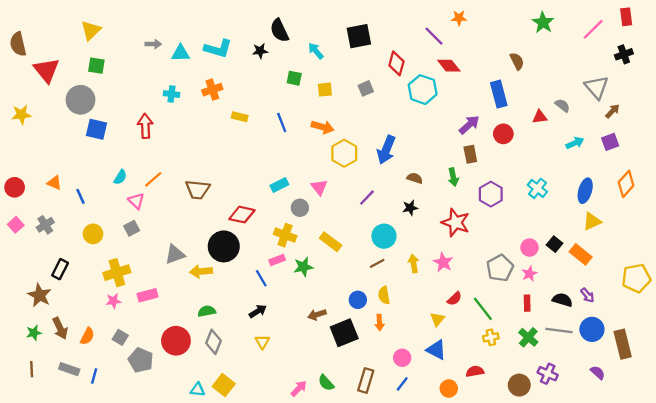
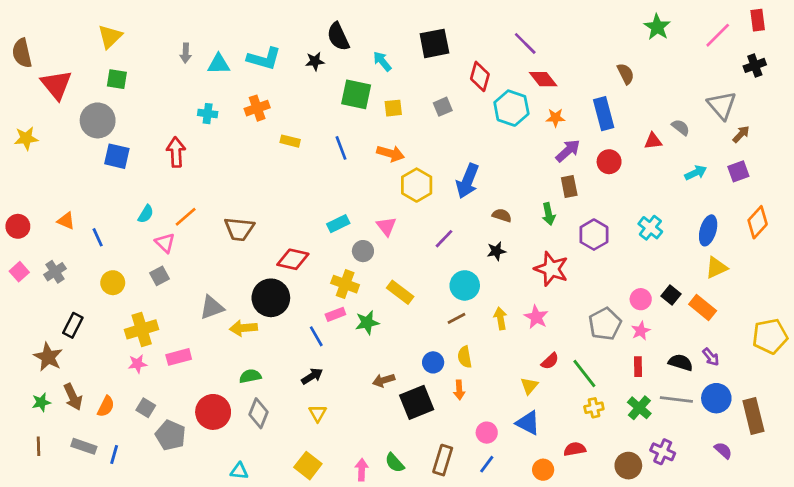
orange star: (459, 18) -> (555, 118), moved
gray arrow: (153, 44) -> (186, 53), turned 91
green square: (294, 78) -> (356, 94), size x1.6
yellow square: (224, 385) -> (308, 466), moved
pink arrow: (299, 388) -> (362, 470), turned -42

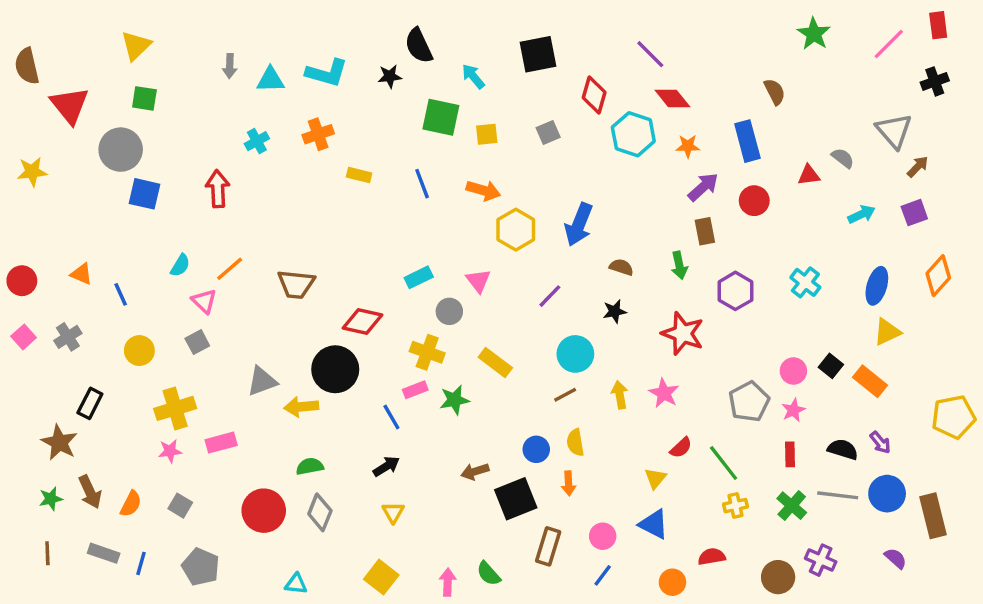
cyan cross: (208, 114) -> (257, 141), turned -36
gray pentagon: (170, 435) -> (201, 567), moved
brown rectangle: (443, 460) -> (548, 546), moved

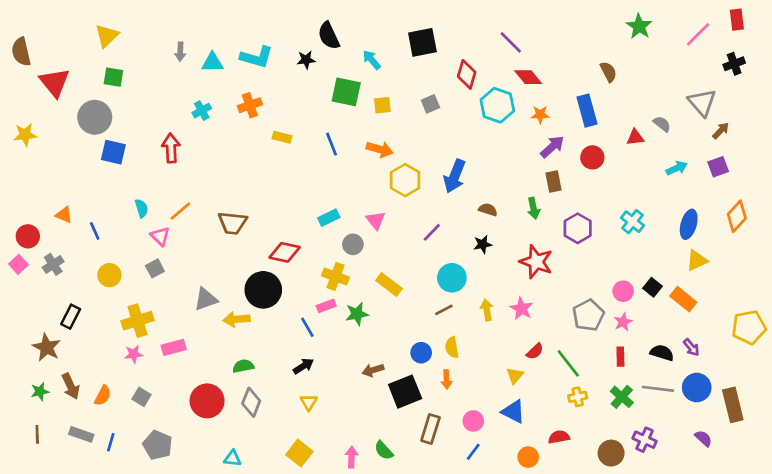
cyan semicircle: (180, 265) -> (142, 208), turned -48
red circle: (22, 281) -> (28, 236), moved

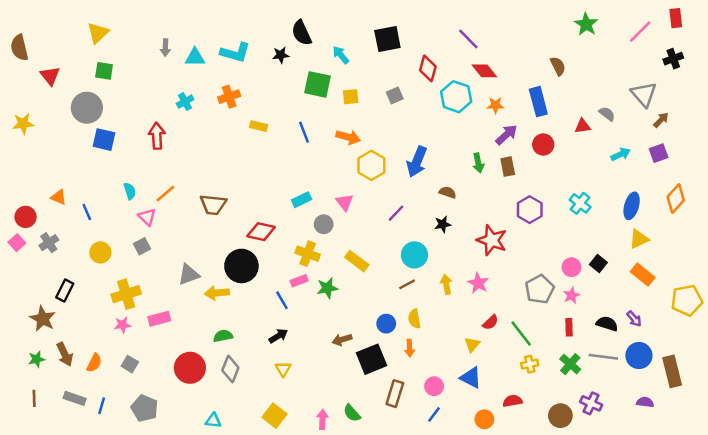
red triangle: (55, 82) -> (50, 76), size x0.7
green arrow: (533, 208) -> (478, 163), moved
orange rectangle: (683, 299) -> (643, 275), moved
purple semicircle: (703, 438) -> (645, 402), turned -35

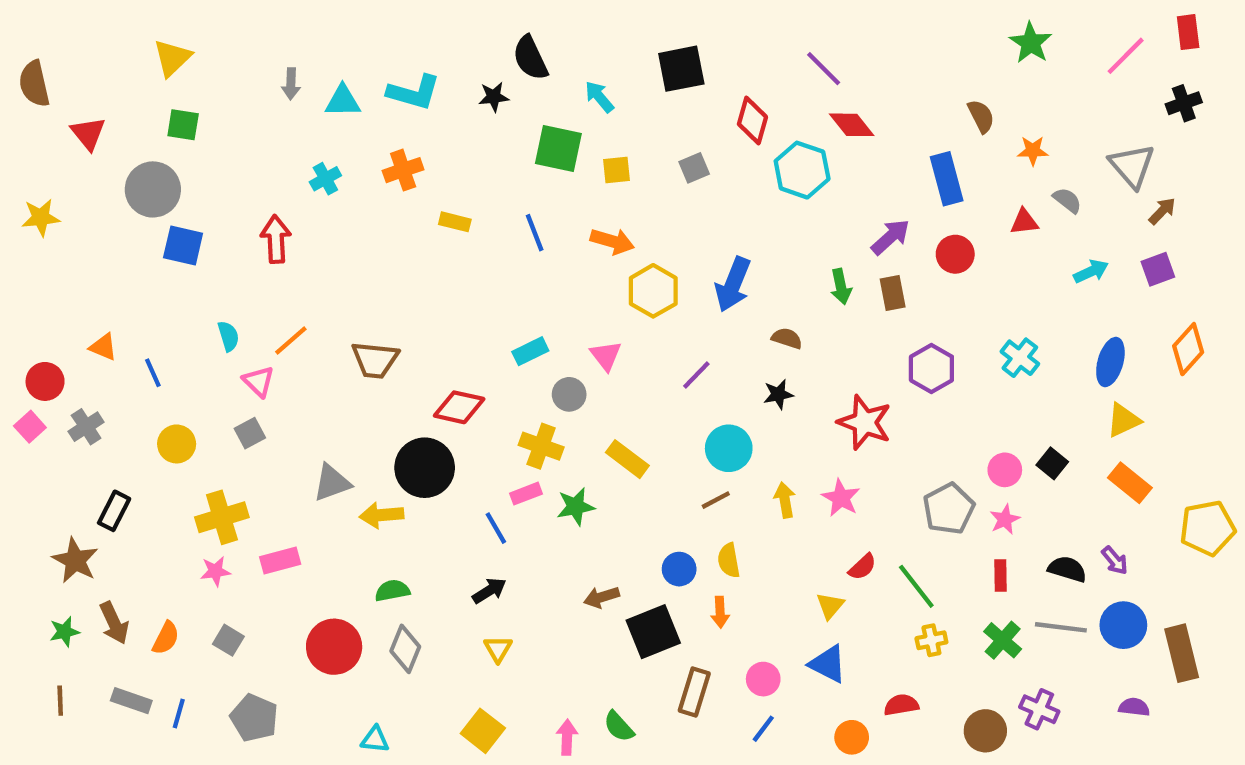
orange star: (495, 105) -> (1033, 151), moved

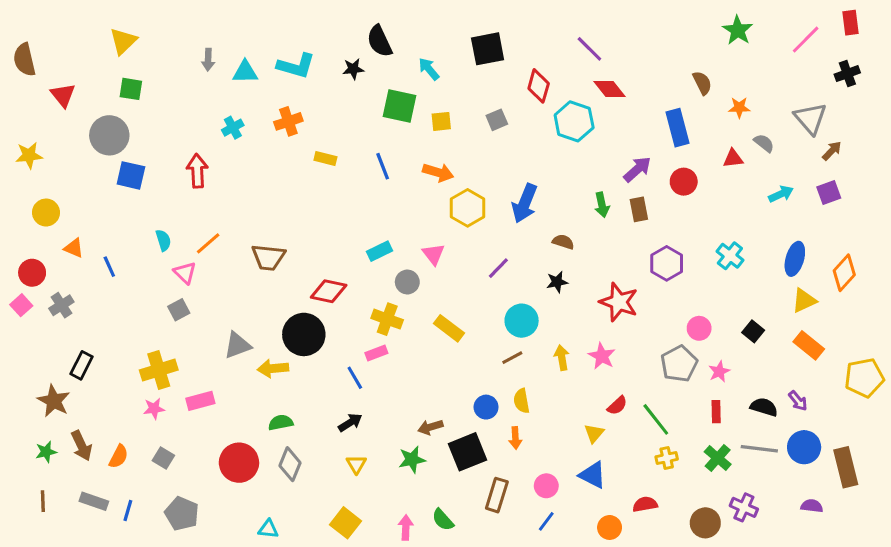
orange diamond: (1188, 349) -> (844, 273), moved
yellow circle: (177, 444) -> (46, 213), moved
pink circle: (1005, 470) -> (699, 328), moved
green star: (576, 507) -> (412, 460), moved

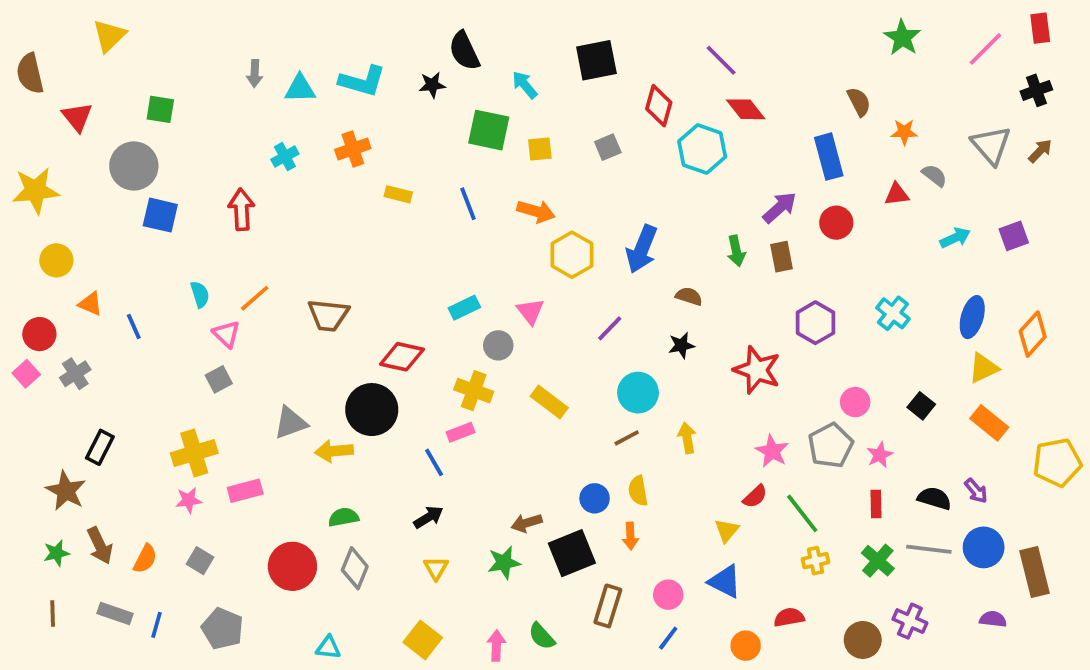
yellow triangle: (123, 41) -> (109, 36), moved
brown arrow: (832, 151) -> (1040, 151), moved
yellow star: (29, 155) -> (36, 191), size x1.4
pink star: (602, 356) -> (772, 451), moved

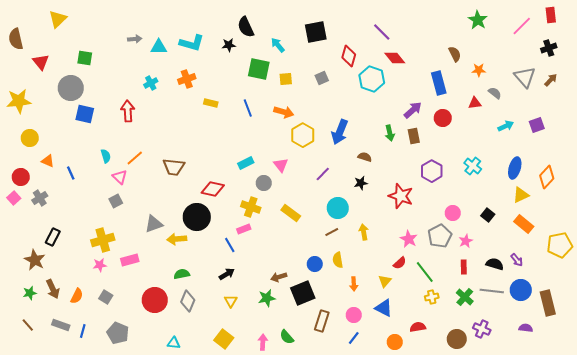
gray arrow: (255, 73) -> (135, 39), turned -96
orange arrow: (630, 536) -> (354, 284), moved
brown line: (53, 614) -> (28, 325), turned -40

